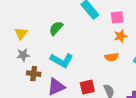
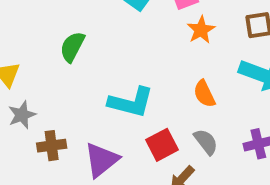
orange semicircle: (112, 57) -> (204, 94), moved, turned 88
cyan L-shape: (62, 60) -> (131, 102), moved

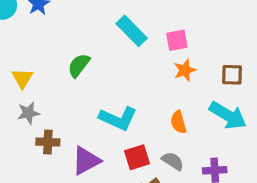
gray semicircle: (206, 142) -> (173, 161), turned -30

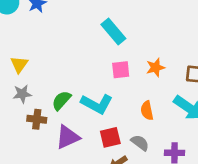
pink square: (177, 40) -> (121, 70), moved
green semicircle: (79, 65) -> (61, 100), moved

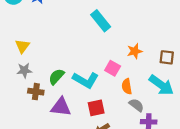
pink square: (121, 70) -> (113, 68), moved, turned 35
purple triangle: (68, 137) -> (61, 107), turned 30
gray semicircle: (140, 143) -> (136, 105), moved

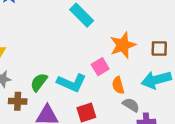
orange star: (135, 51) -> (123, 45), size x1.5
pink square: (113, 68) -> (100, 67), turned 35
cyan arrow: (161, 85) -> (156, 80), turned 135

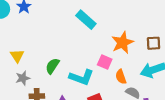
pink square: (100, 67) -> (105, 62), turned -32
green semicircle: (39, 82) -> (52, 66), moved

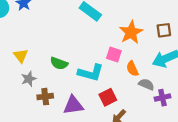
green semicircle: (52, 66) -> (59, 63), turned -98

